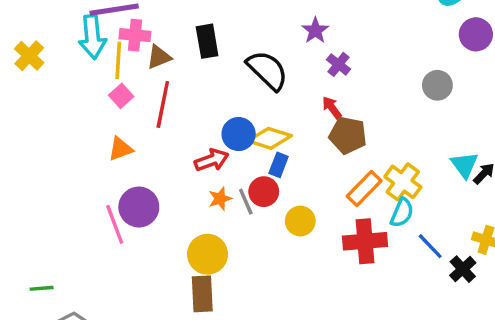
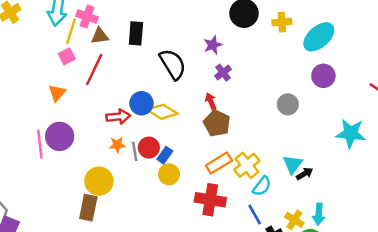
orange triangle: (120, 149) -> (57, 93), turned -42
blue rectangle: (279, 165) -> (165, 155), moved
cyan semicircle: (402, 213) -> (262, 186), moved

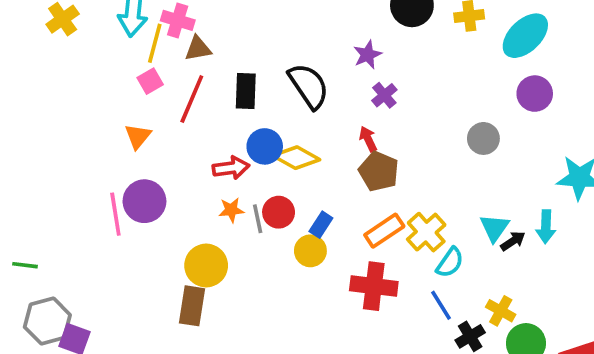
black rectangle: (136, 33) -> (246, 91), moved
blue rectangle: (165, 155) -> (321, 225), moved
cyan arrow: (319, 214) -> (546, 227), moved

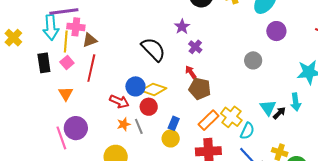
black rectangle: (246, 91) -> (44, 63), moved
red arrow: (231, 168) -> (119, 101), turned 42
red circle: (279, 212) -> (149, 107), moved

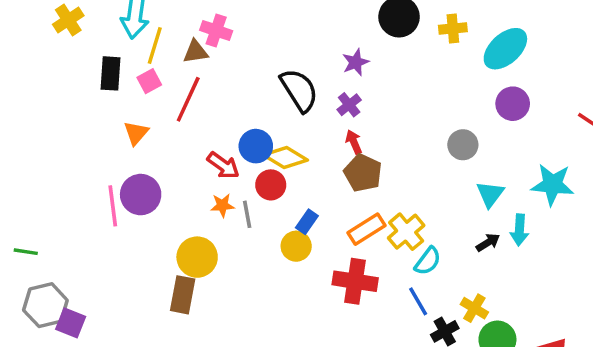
pink cross: (76, 27) -> (216, 30), moved
purple cross: (195, 47) -> (349, 105), moved
cyan triangle: (268, 108) -> (490, 194), moved

